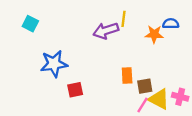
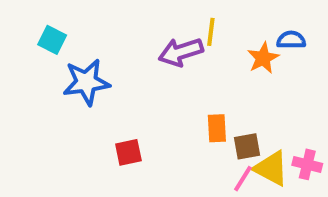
orange star: (154, 34) -> (263, 58), turned -30
blue star: (54, 64) -> (86, 82), moved

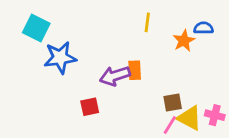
cyan square: (52, 40) -> (36, 28), size x1.4
purple arrow: (181, 52) -> (115, 76), moved
orange rectangle: (217, 128) -> (135, 70), moved

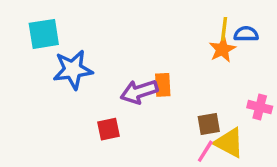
yellow line: (147, 22) -> (224, 29), moved
cyan square: (36, 28) -> (44, 34), turned -36
pink cross: (215, 115) -> (260, 107), moved

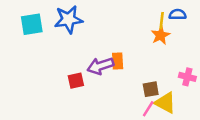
blue semicircle: (246, 34) -> (178, 14), moved
blue star: (73, 70) -> (69, 19), moved
red square: (108, 129) -> (76, 81), moved

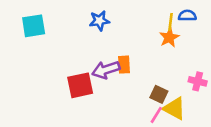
blue star: (69, 19) -> (99, 21), moved, size x0.7
red square: (76, 81) -> (80, 85), size x1.5
brown square: (151, 89) -> (159, 94), turned 35

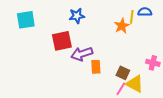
orange star: (169, 37) -> (122, 26), moved
orange rectangle: (124, 65) -> (96, 67), moved
red square: (80, 85) -> (62, 41), moved

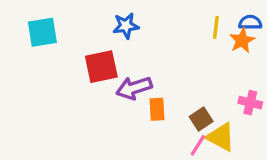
blue semicircle: (145, 12) -> (250, 22), moved
orange star: (122, 26) -> (242, 40), moved
brown square: (123, 73) -> (201, 119), turned 32

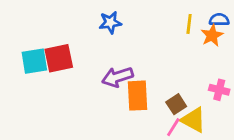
cyan square: (42, 32) -> (34, 61), moved
red square: (101, 67) -> (59, 58), moved
orange rectangle: (157, 109) -> (138, 96), size x1.5

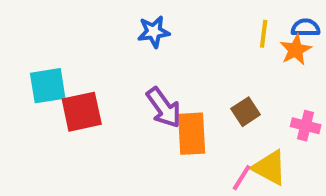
red square: (59, 58) -> (82, 112), moved
purple arrow: (117, 77) -> (164, 108), turned -108
brown square: (176, 104) -> (246, 112), moved

